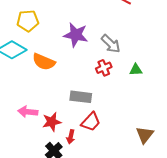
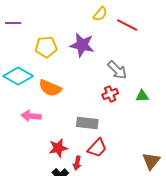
yellow pentagon: (28, 21) -> (46, 47), moved
purple star: (76, 35) -> (82, 45), moved
pink arrow: (28, 112) -> (31, 116), moved

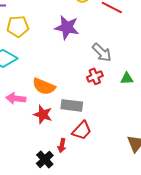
yellow pentagon: (46, 47) -> (18, 26), moved
orange semicircle: (50, 88) -> (44, 86), moved
red star: (58, 148) -> (43, 114), moved, turned 30

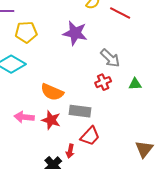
pink arrow: (16, 98) -> (24, 117), moved

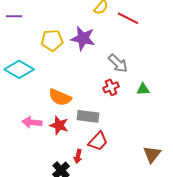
yellow pentagon: (26, 32) -> (52, 40), moved

